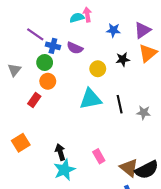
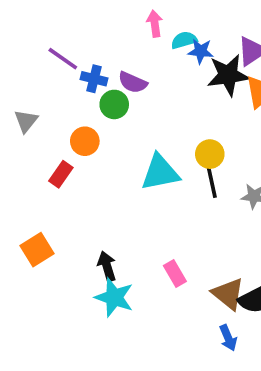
cyan semicircle: (77, 18) -> (184, 40), moved
black star: (123, 59) -> (228, 75), moved, size x1.6
green circle: (45, 62) -> (114, 104), moved
yellow circle: (98, 69) -> (210, 154), moved
cyan star: (64, 170) -> (114, 297), turned -30

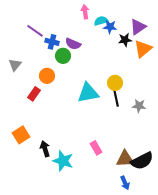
black star: (228, 75) -> (125, 40), size x0.6
black arrow: (107, 266) -> (45, 149), moved
brown triangle: (228, 294) -> (125, 159), turned -42

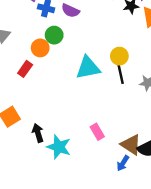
green circle: (63, 56) -> (54, 35), moved
brown triangle: (125, 159) -> (131, 145), turned 36
blue arrow: (125, 183) -> (123, 163), moved, turned 56

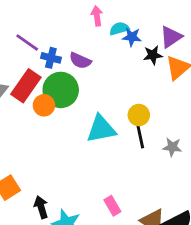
green circle: (54, 35) -> (61, 90), size x1.6
red rectangle: (25, 69) -> (26, 86), moved, size x1.6

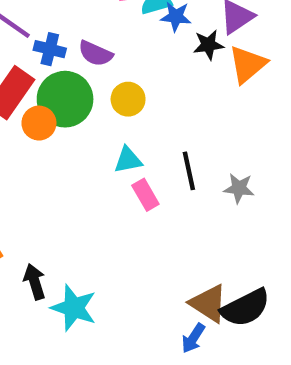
yellow circle: (139, 115) -> (128, 99), moved
cyan triangle: (101, 129) -> (128, 160), size x0.6
pink rectangle: (112, 206) -> (145, 195), moved

